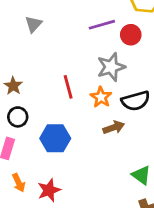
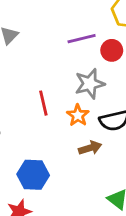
blue hexagon: (55, 138) -> (33, 175), moved

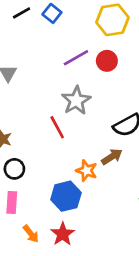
gray star: (90, 84) -> (76, 101), moved
orange star: (78, 115) -> (87, 171), moved

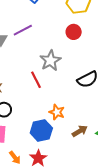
purple line: (76, 58) -> (23, 30), moved
brown arrow: (112, 157) -> (80, 131), moved

